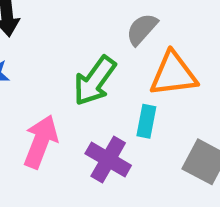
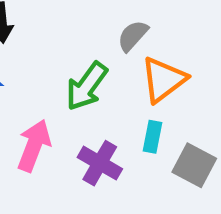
orange triangle: (173, 74) -> (163, 80), turned -30
cyan rectangle: (146, 121) -> (153, 137), moved

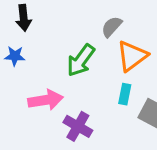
pink arrow: (34, 146) -> (46, 100), turned 60
purple cross: (100, 163) -> (78, 126), moved

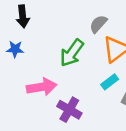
cyan rectangle: (125, 94) -> (110, 82), turned 42

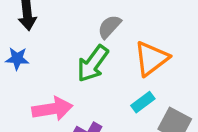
gray semicircle: (98, 24) -> (109, 27), moved

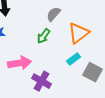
green arrow: (93, 64) -> (44, 36), size x0.7

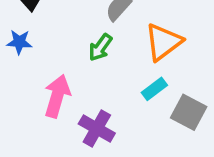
pink arrow: (20, 63) -> (57, 96), turned -65

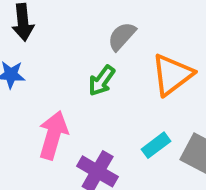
cyan rectangle: (154, 89) -> (156, 145), moved

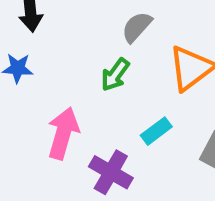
cyan rectangle: (156, 145) -> (156, 131), moved

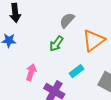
pink arrow: (63, 133) -> (31, 72), size x0.7

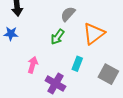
cyan rectangle: (77, 71) -> (77, 64), turned -32

